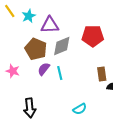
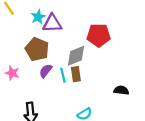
cyan star: (29, 16) -> (38, 17), moved
gray diamond: (62, 46) -> (76, 56), moved
brown rectangle: (102, 74) -> (76, 74), moved

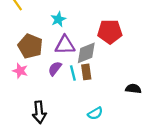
cyan star: (38, 17) -> (58, 19), moved
purple triangle: (52, 23) -> (65, 45), moved
brown pentagon: (37, 49) -> (30, 46), moved

